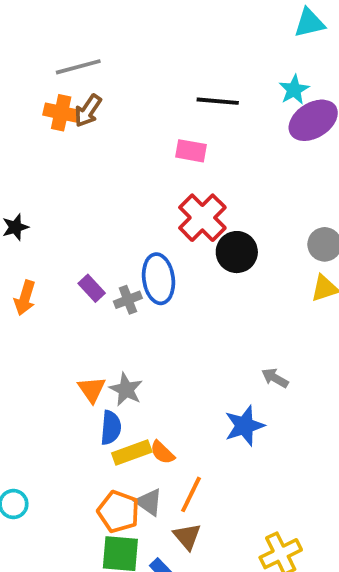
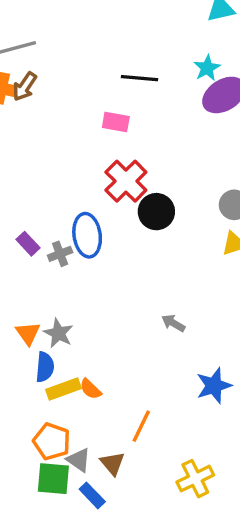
gray arrow: (275, 378) -> (173, 323), moved
blue star: (244, 426) -> (214, 386), moved
orange line: (191, 494) -> (141, 426), moved
gray triangle: (149, 502) -> (79, 460), moved

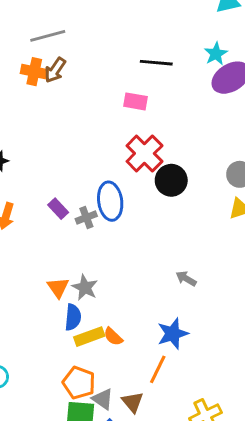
blue star: (214, 386) -> (173, 334), moved

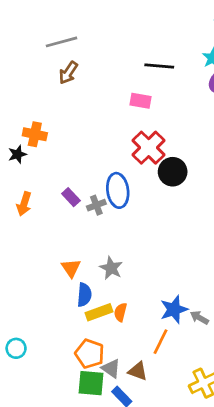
orange cross: (34, 72) -> (35, 134), moved
gray arrow: (186, 279) -> (199, 318), moved
gray star: (85, 287) -> (111, 268), moved
orange semicircle: (113, 337) -> (120, 312), turned 60
brown triangle: (132, 402) -> (138, 371), turned -30

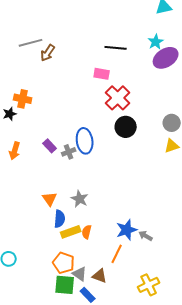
gray line: (62, 42) -> (31, 43), moved
red cross: (149, 148) -> (118, 98), moved

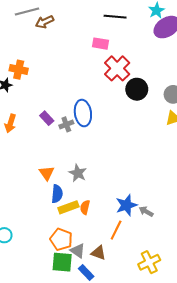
brown arrow: (48, 53) -> (45, 22), turned 30
black circle: (126, 127) -> (137, 89), moved

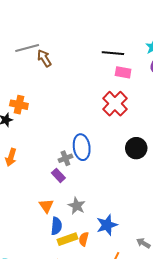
brown arrow: (45, 22) -> (44, 58), turned 84
pink rectangle: (101, 44) -> (123, 72), moved
black circle: (137, 89) -> (136, 148), moved
purple rectangle: (47, 118) -> (58, 175), moved
blue star: (126, 205) -> (107, 225), moved

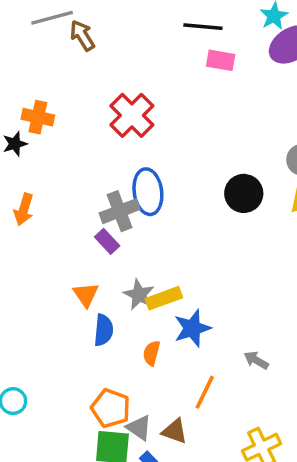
red cross: (115, 104) -> (132, 115), moved
gray cross: (65, 158) -> (120, 211), size x1.5
yellow rectangle: (67, 239) -> (164, 298), moved

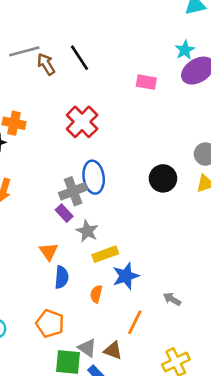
black line: (203, 27) -> (80, 58), moved, turned 52
gray star: (139, 295) -> (87, 231), moved
orange pentagon: (111, 408) -> (50, 324), moved

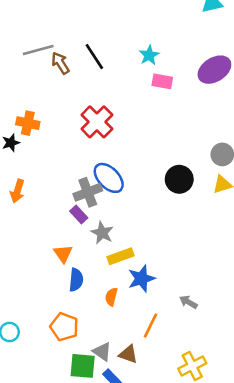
cyan star: (185, 50) -> (149, 55), moved
blue ellipse: (94, 177) -> (109, 178), turned -36

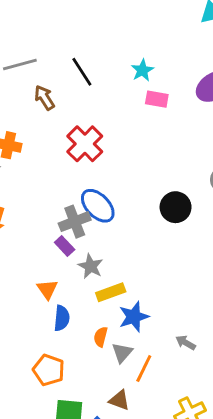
brown arrow: (60, 63) -> (44, 98), moved
gray triangle: (102, 352) -> (122, 353), moved, turned 36

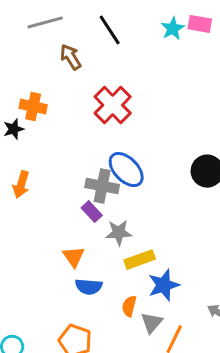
pink rectangle: (157, 99) -> (200, 24), moved
gray cross: (75, 222) -> (102, 186), turned 32
gray star: (91, 266) -> (119, 233), turned -30
blue semicircle: (62, 318) -> (89, 287), turned 90

